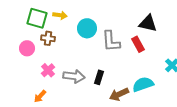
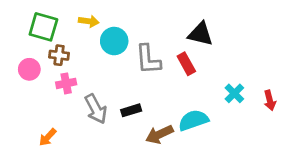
yellow arrow: (60, 15) -> (89, 21), moved
pink cross: (48, 70) -> (66, 83), moved, turned 32
gray arrow: (74, 76) -> (96, 109), turned 55
black rectangle: (99, 77) -> (131, 110), turned 56

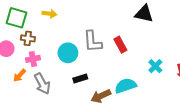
black triangle: (200, 34) -> (144, 14), moved
cyan circle: (114, 41) -> (68, 53), moved
gray arrow: (96, 109) -> (42, 84), moved
orange arrow: (48, 137) -> (20, 75), moved

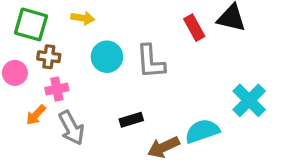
red rectangle: (120, 45) -> (194, 28), moved
cyan circle: (68, 53) -> (107, 57), moved
cyan cross: (155, 66) -> (249, 100), size x1.5

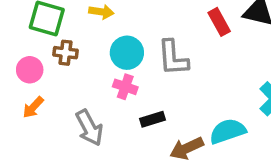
pink cross: (57, 89) -> (125, 87), moved, turned 30
orange arrow: (36, 115) -> (33, 107), moved

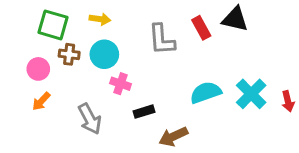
cyan circle: (127, 53) -> (104, 54), moved
gray L-shape: (173, 58) -> (162, 40), moved
cyan semicircle: (228, 131) -> (206, 92), moved

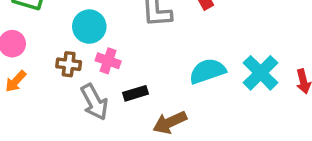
brown cross: (69, 54) -> (69, 64), moved
gray arrow: (90, 119) -> (94, 102), moved

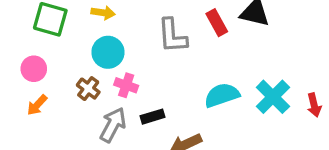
brown cross: (69, 64) -> (88, 89), turned 30
gray arrow: (94, 102) -> (113, 125), turned -124

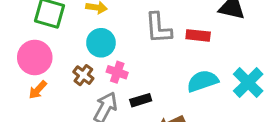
red rectangle: (217, 23) -> (198, 35), moved, turned -55
pink circle: (34, 69) -> (35, 57), size x1.5

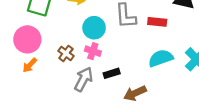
cyan circle: (101, 43) -> (94, 28), moved

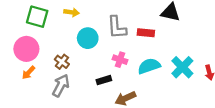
pink cross: (93, 51) -> (120, 60), moved
gray arrow: (84, 79) -> (61, 85), moved

